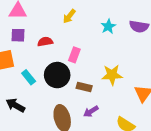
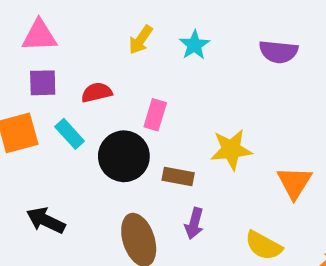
cyan star: (108, 26) -> (194, 45), moved
cyan rectangle: (29, 77) -> (70, 134), moved
purple arrow: (91, 111) -> (194, 223), turned -40

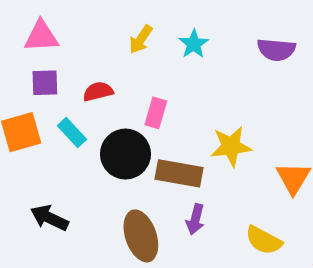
brown rectangle: (178, 177) -> (179, 173), size x1.5

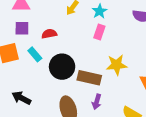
pink rectangle: (156, 113) -> (99, 32), moved

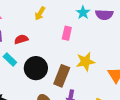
cyan star: (100, 11) -> (83, 13), moved
brown rectangle: (89, 78) -> (62, 76), turned -75

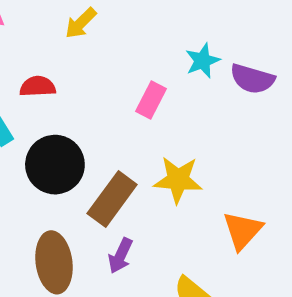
yellow arrow: (40, 14) -> (81, 23), moved

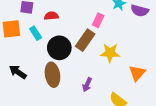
brown rectangle: (112, 199) -> (85, 40), moved
brown ellipse: (54, 262) -> (52, 75), moved

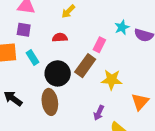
red semicircle: (51, 16) -> (60, 38), moved
purple arrow: (87, 85) -> (99, 113), moved

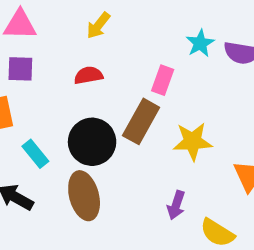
cyan rectangle: (33, 58) -> (35, 154), moved

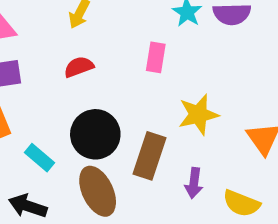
brown rectangle: (141, 121) -> (149, 156), moved

